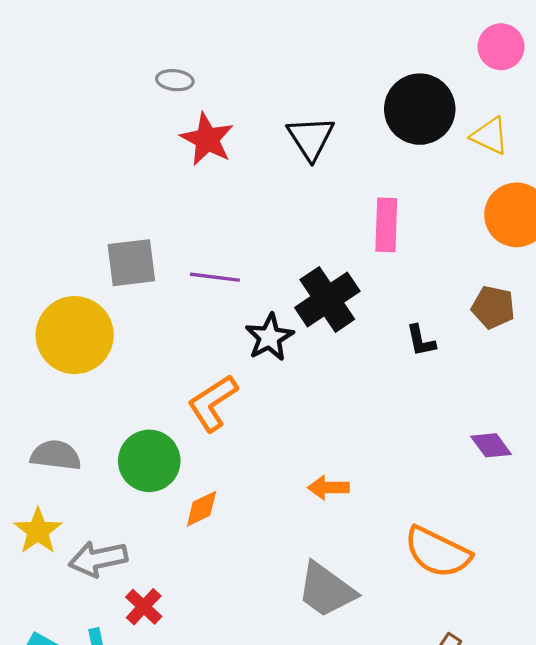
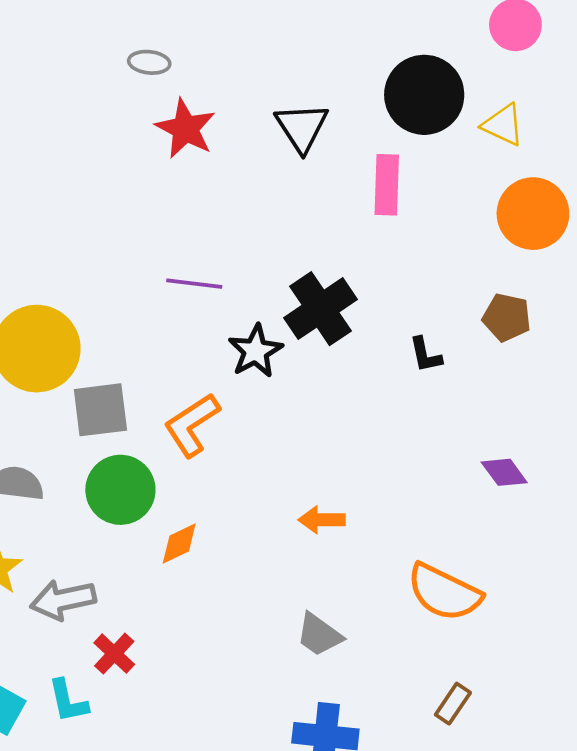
pink rectangle: (386, 225) -> (387, 185), moved
gray square: (131, 263) -> (100, 410), moved
gray trapezoid: (326, 590) -> (319, 635), size x0.7

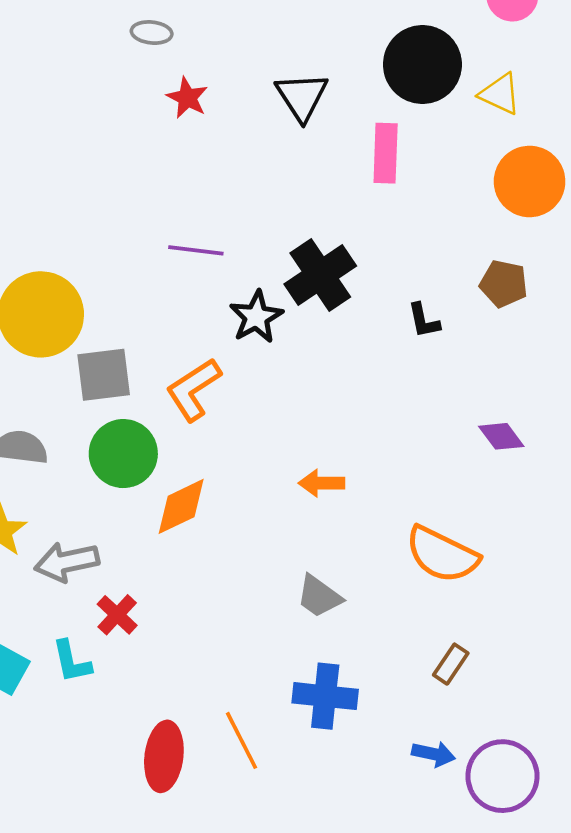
red star: (185, 129) -> (187, 98), size x0.7
orange diamond: (179, 544) -> (181, 506), size x1.4

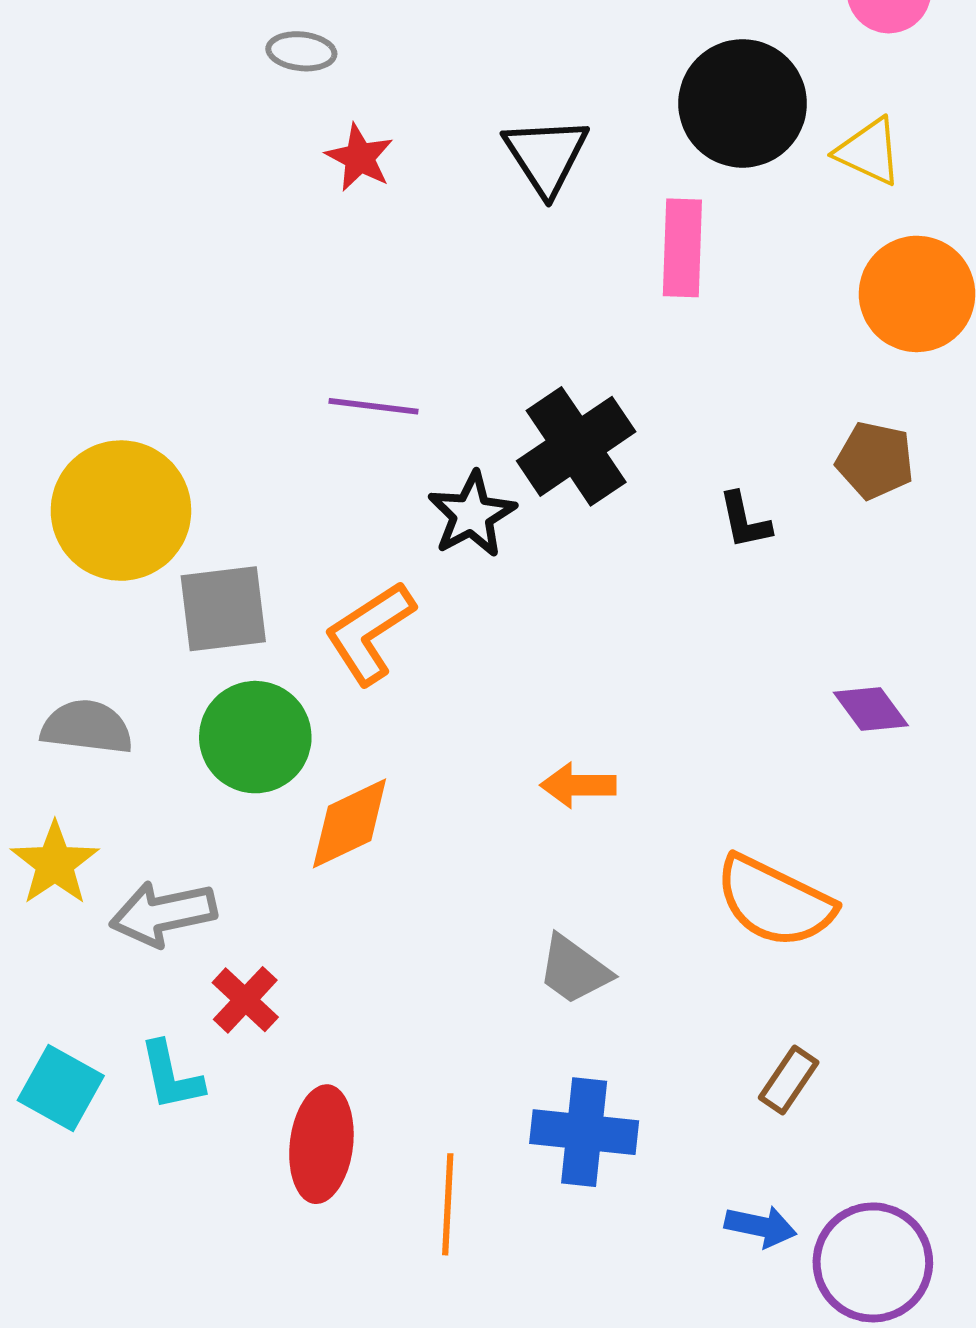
orange line: (241, 740) -> (448, 1204), turned 30
red ellipse: (164, 756) -> (321, 1144), moved

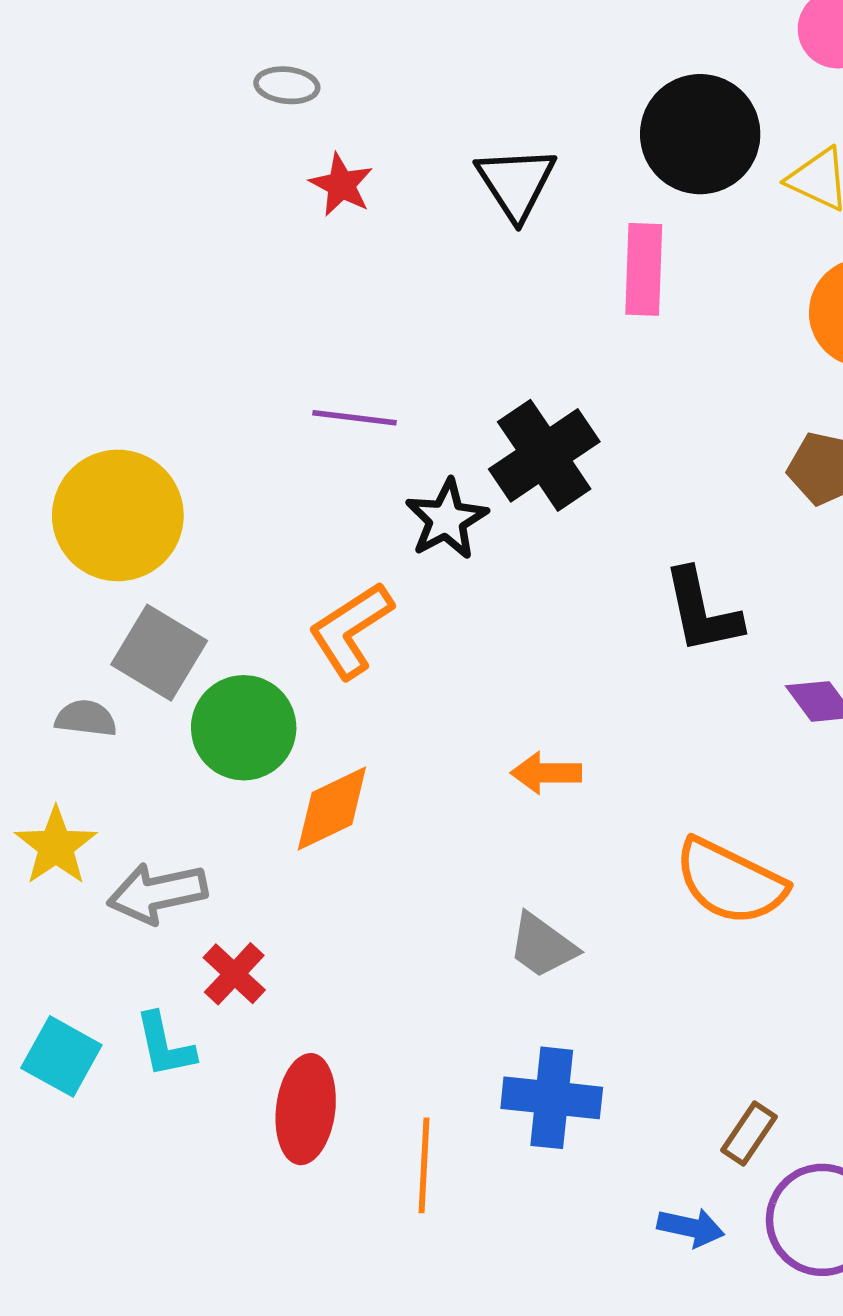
black L-shape: (745, 521) -> (702, 611), moved, size x1.6
gray square: (223, 609) -> (159, 653), moved, turned 38
gray semicircle: (87, 727) -> (86, 718), size x0.7
brown rectangle: (789, 1080) -> (749, 1133), moved
blue arrow: (761, 1226) -> (691, 1227), moved

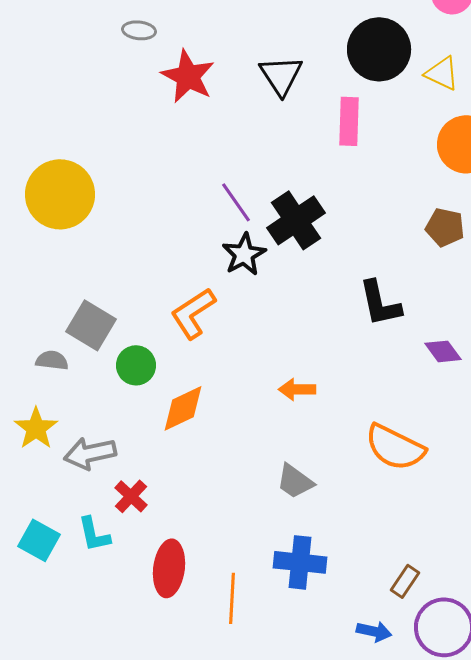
gray ellipse: (287, 85) -> (139, 30), moved
red star: (341, 185) -> (188, 76), size x1.6
purple line: (354, 418) -> (236, 202), moved, turned 48
yellow circle: (118, 515) -> (60, 194), moved
green circle: (244, 728) -> (136, 365), size x0.7

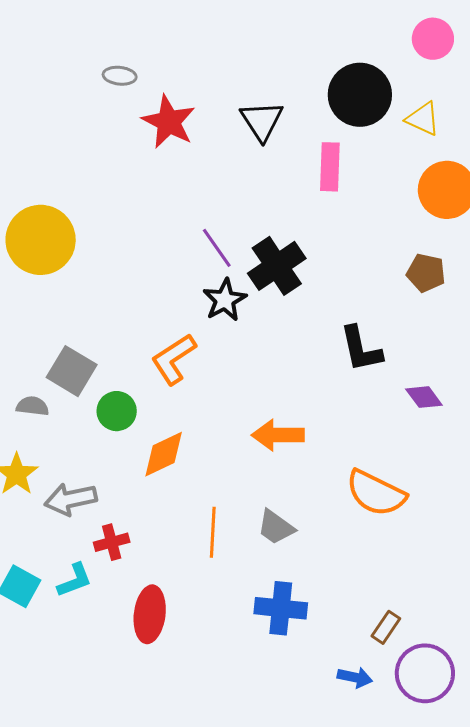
orange arrow: (297, 389) -> (278, 435), size x1.4
red cross: (131, 496) -> (112, 542), turned 32
cyan L-shape: (94, 534) -> (75, 580), turned -99
orange line: (232, 598) -> (213, 532), moved

